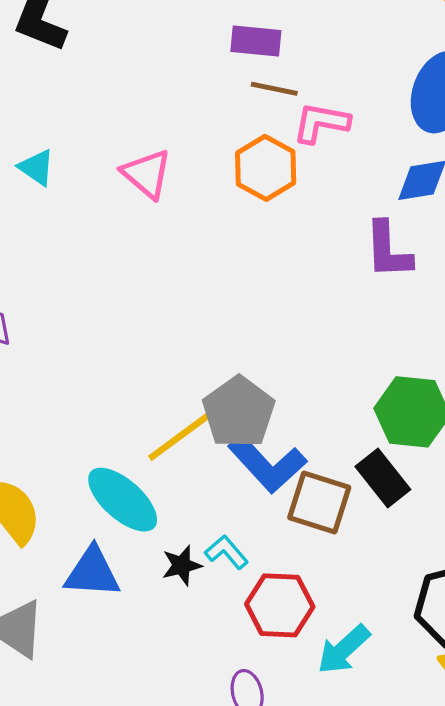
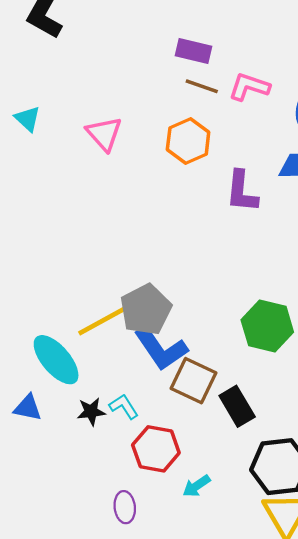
pink L-shape: (321, 123) -> (249, 87), moved
purple L-shape: (388, 250) -> (242, 192), moved
black rectangle: (383, 478) -> (237, 406), moved
blue triangle: (92, 572) -> (28, 408), size x0.7
cyan arrow: (344, 649) -> (197, 486), size x0.7

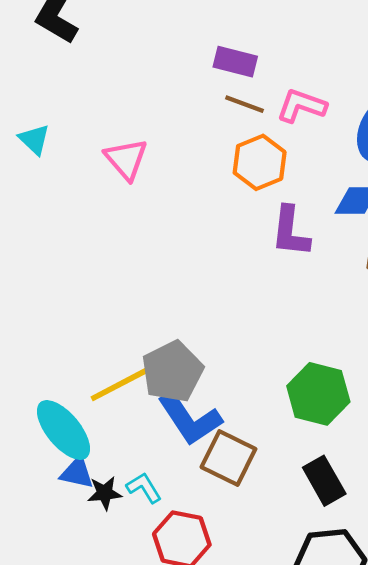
orange hexagon: (188, 141) -> (260, 162), moved
black rectangle: (237, 406) -> (324, 481), moved
blue triangle: (28, 408) -> (77, 473), moved

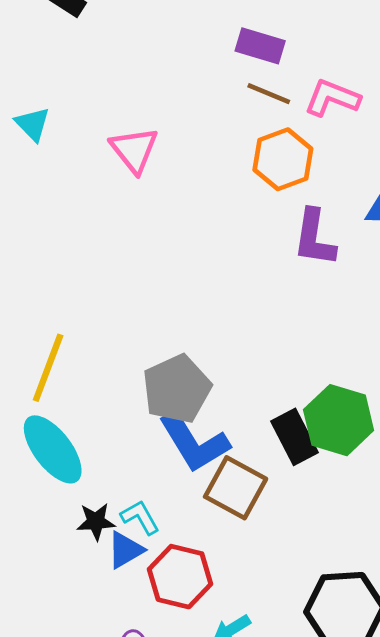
yellow line: (120, 384) -> (48, 368), moved, turned -44
blue triangle: (77, 473) -> (125, 550), moved, turned -45
black rectangle: (324, 481) -> (294, 437), moved

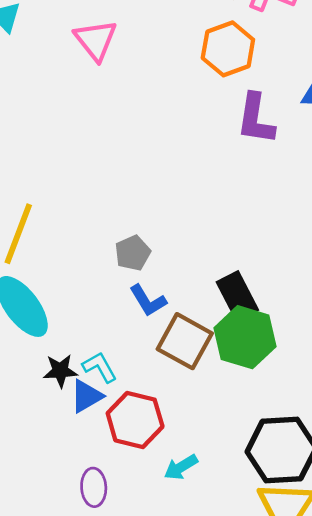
gray pentagon: (177, 389) -> (133, 253), size x0.6
green hexagon: (339, 420) -> (245, 337), moved
blue L-shape: (194, 442) -> (148, 301), size x0.6

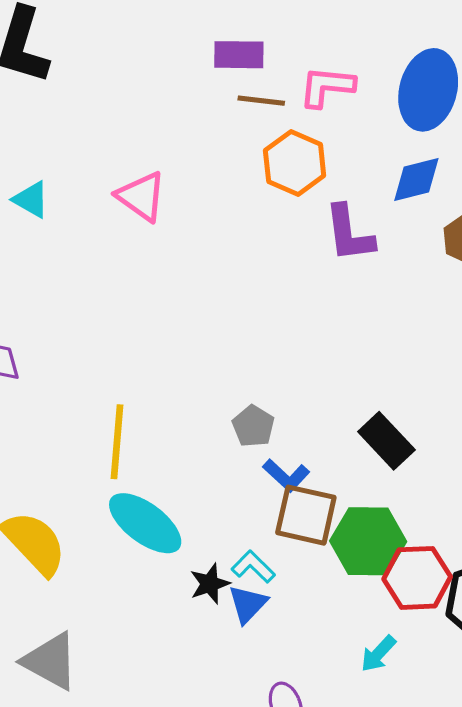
green hexagon: (245, 337) -> (368, 541), moved
brown square: (185, 341) -> (306, 515), moved
red hexagon: (135, 420) -> (417, 578), moved

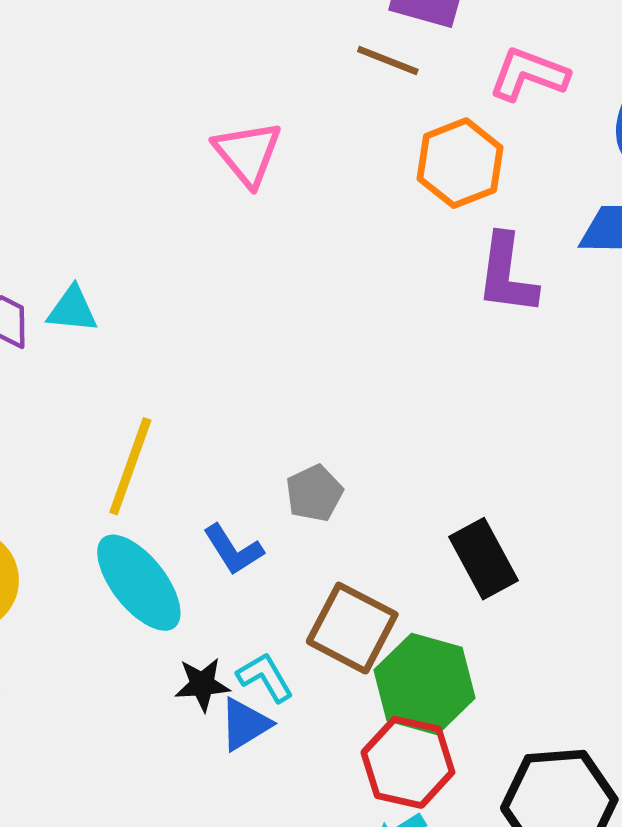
brown line: (261, 101) -> (388, 60), moved
cyan triangle: (31, 200) -> (72, 310), moved, turned -39
blue L-shape: (286, 475) -> (233, 550), moved
red hexagon: (417, 578) -> (408, 762), moved

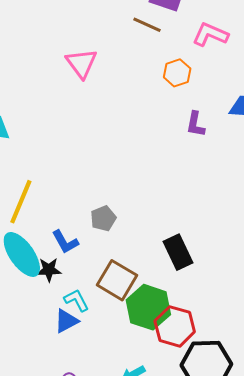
orange hexagon: (460, 163) -> (177, 73), size x0.7
purple L-shape: (507, 274) -> (196, 124), size x0.7
black star: (202, 684) -> (49, 270), moved
red hexagon: (408, 762) -> (175, 326), moved

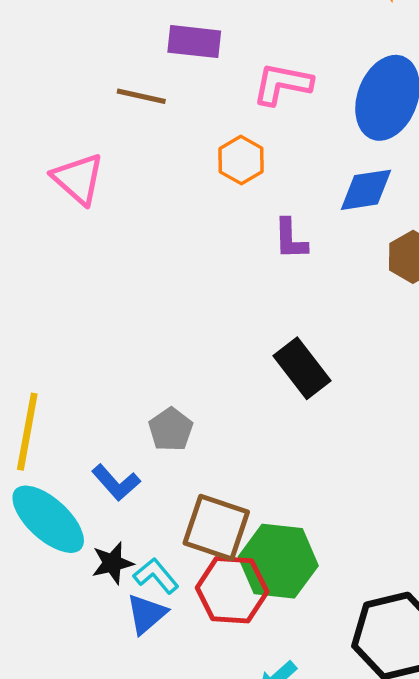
brown line: (147, 25) -> (141, 96), moved
black rectangle: (178, 252) -> (302, 368), moved
black star: (49, 270) -> (112, 563), moved
red hexagon: (175, 326) -> (232, 590), moved

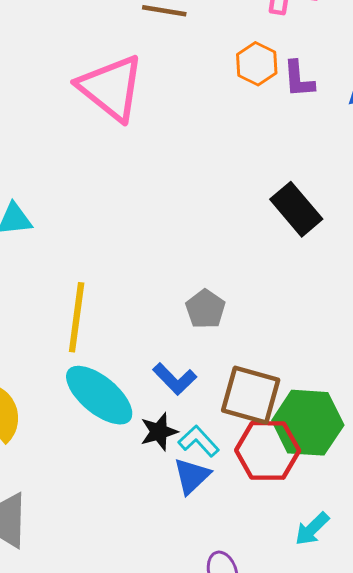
pink triangle: (78, 179) -> (111, 88), size x1.4
purple L-shape: (290, 239) -> (299, 79), moved
black rectangle: (302, 368) -> (296, 209), moved
blue L-shape: (116, 482) -> (175, 379), moved

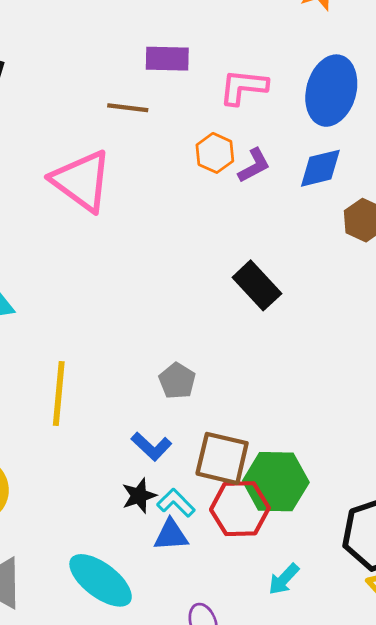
purple L-shape: (299, 79) -> (254, 166), turned -111
cyan ellipse: (99, 395) -> (101, 580), moved
blue triangle: (192, 476) -> (171, 535), turned 42

